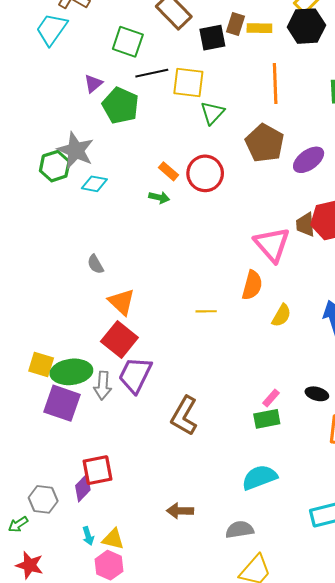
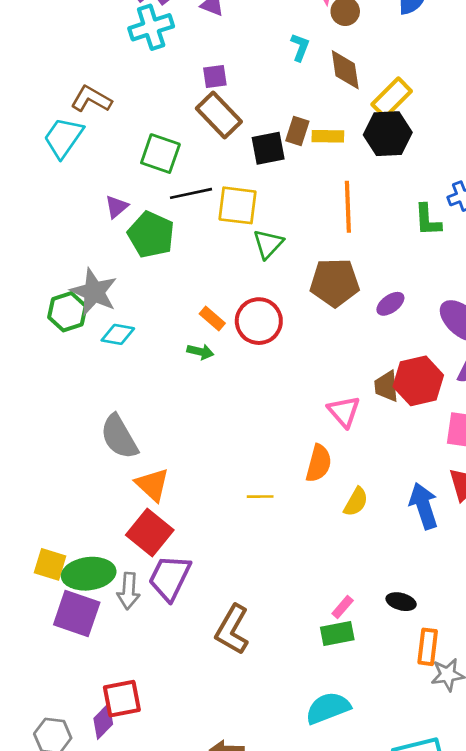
brown pentagon: (265, 143) -> (335, 283), turned -30
purple ellipse: (309, 160) -> (390, 304), size x0.7
pink triangle: (272, 244) -> (344, 411), size x0.7
gray semicircle: (95, 264) -> (119, 437), size x1.8

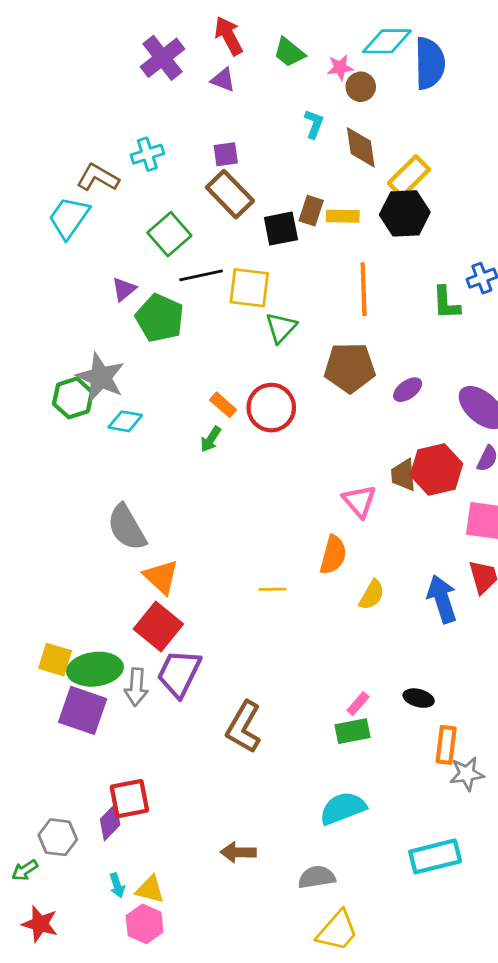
cyan cross: (151, 27) -> (147, 154), moved, size x0.7
green square: (160, 154) -> (169, 234), turned 30
green arrow: (200, 352) -> (211, 439), turned 110

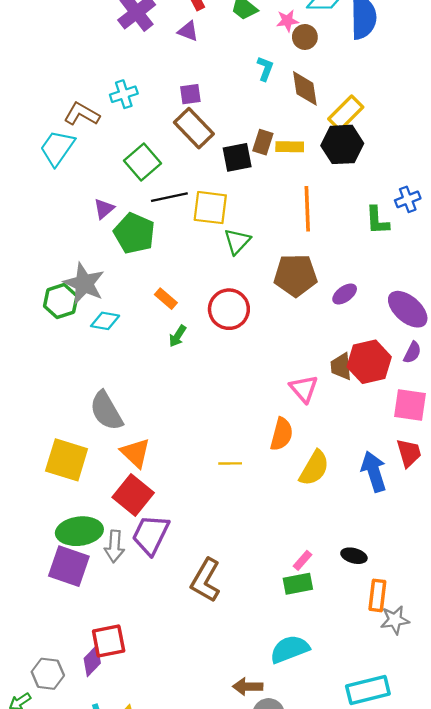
orange rectangle: (223, 405) -> (166, 299), moved
yellow semicircle: (372, 595) -> (314, 468), size x1.4
yellow square: (55, 660) -> (67, 460), moved, size x1.5
brown arrow: (238, 852) -> (248, 687), moved

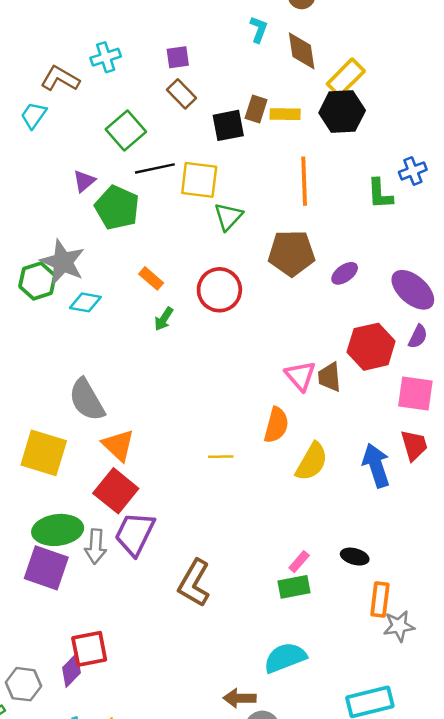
brown rectangle: (194, 128) -> (181, 94), size x0.7
cyan trapezoid: (57, 148) -> (34, 115), size x0.7
brown trapezoid: (341, 366) -> (329, 377), moved

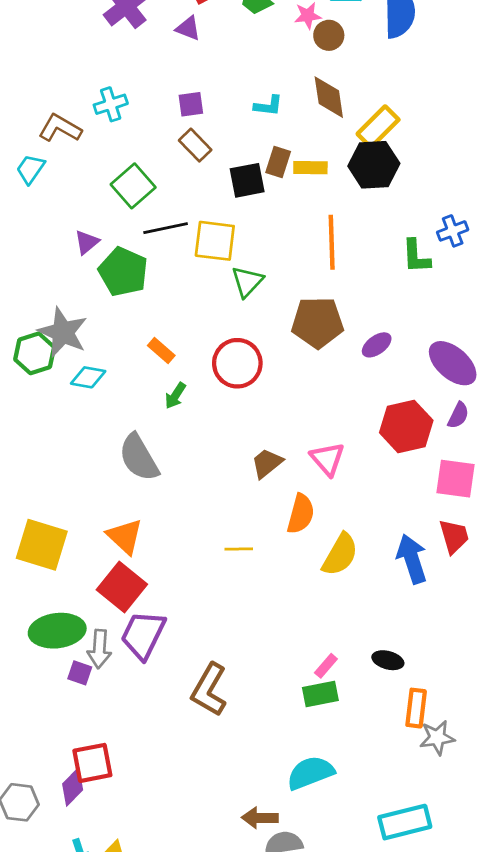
cyan L-shape: (259, 29) -> (268, 106), moved, turned 76
brown trapezoid: (329, 377) -> (267, 463), moved, turned 56
gray semicircle: (87, 400) -> (139, 458), moved
purple square: (46, 568) -> (80, 673), moved, size x0.5

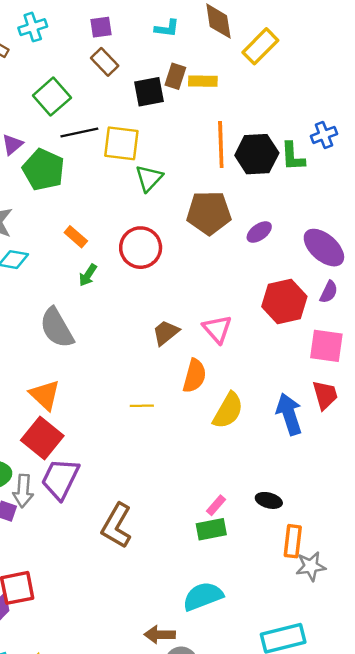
black hexagon: (374, 165) -> (257, 154), moved

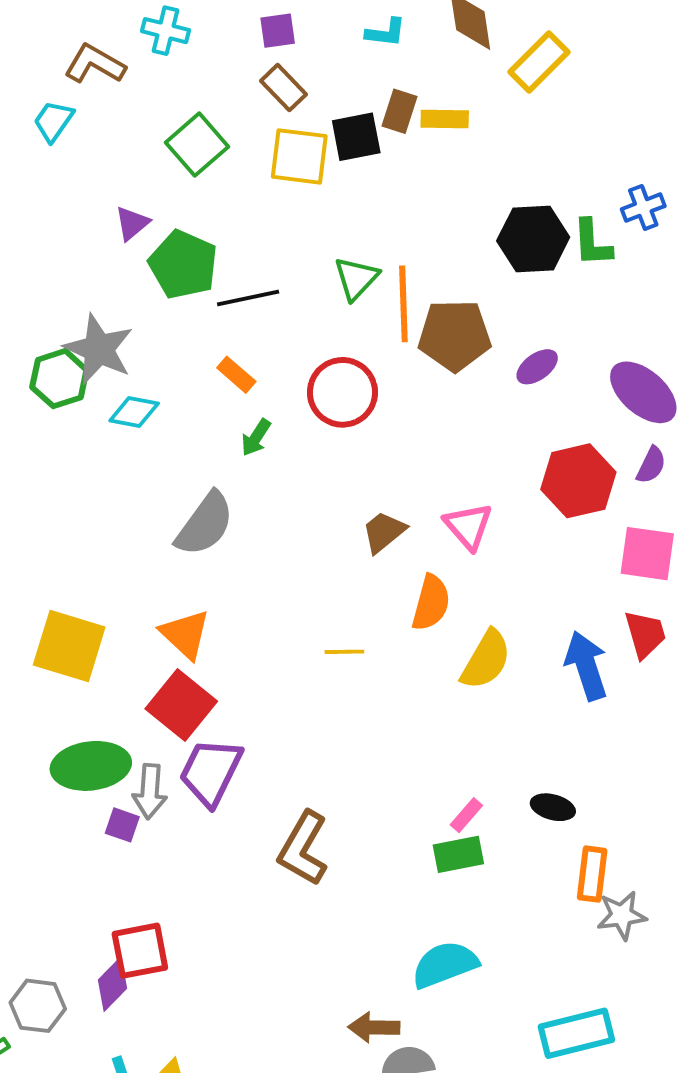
cyan cross: (33, 27) -> (166, 31), turned 32
black line: (79, 133) -> (248, 298), moved
yellow square: (121, 143) -> (299, 156), moved
orange line: (221, 145) -> (403, 304), moved
gray semicircle: (57, 328) -> (205, 524), turned -114

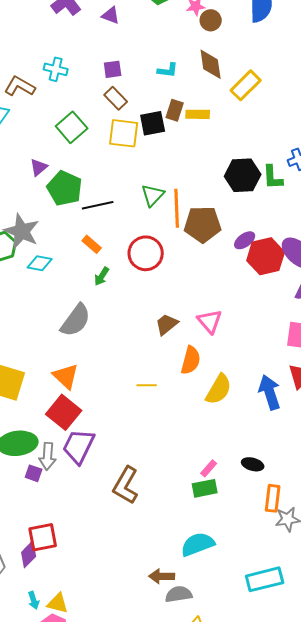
red hexagon: (578, 481) -> (266, 256), moved

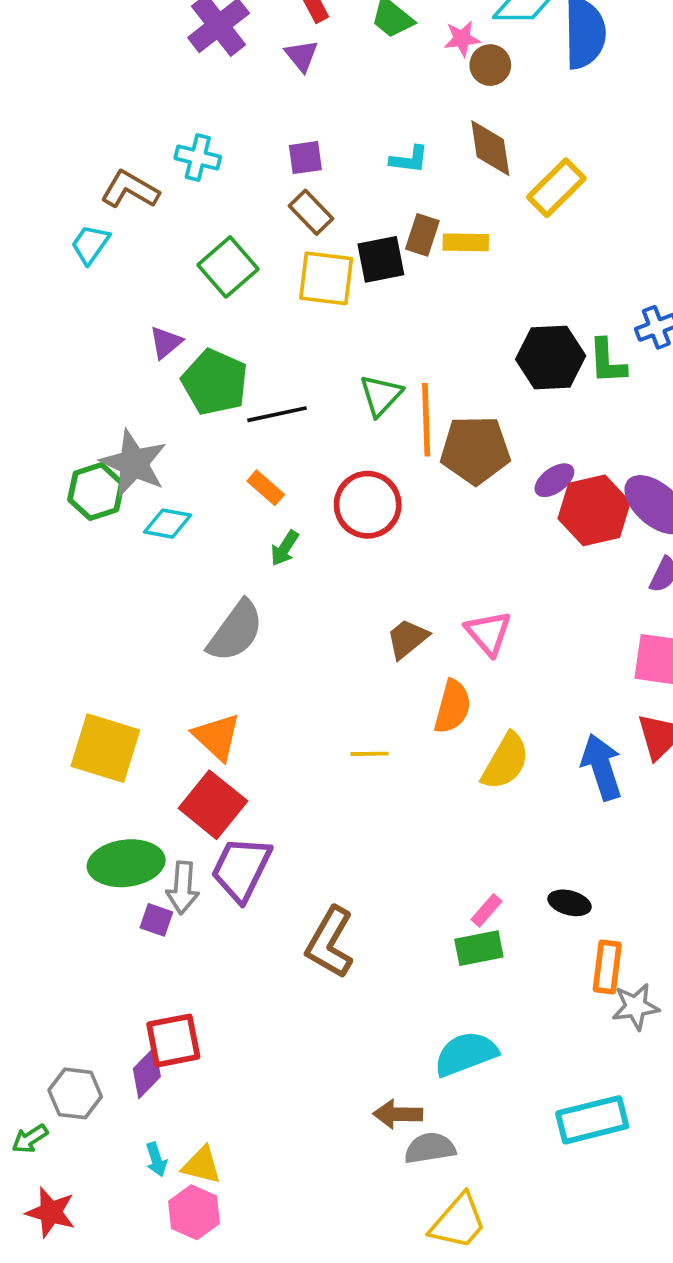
purple triangle: (111, 15) -> (302, 56), turned 30

